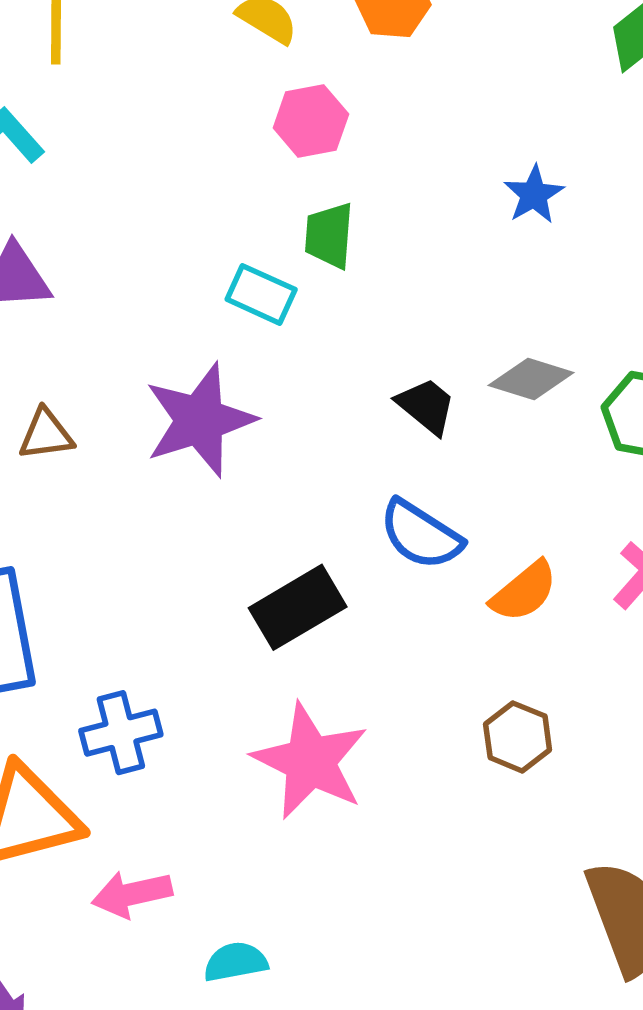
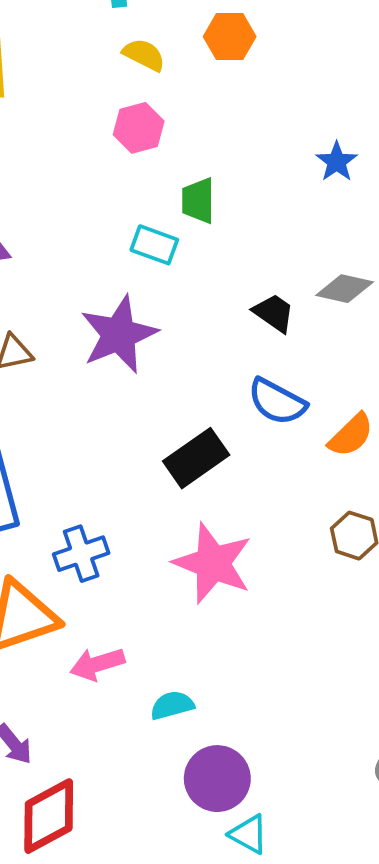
pink hexagon: (311, 121) -> (139, 128), moved

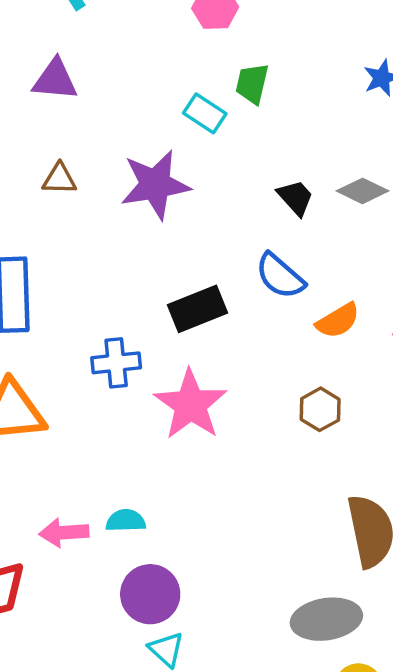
blue cross: (81, 554) -> (116, 363), moved
pink arrow: (97, 664) -> (64, 533), moved

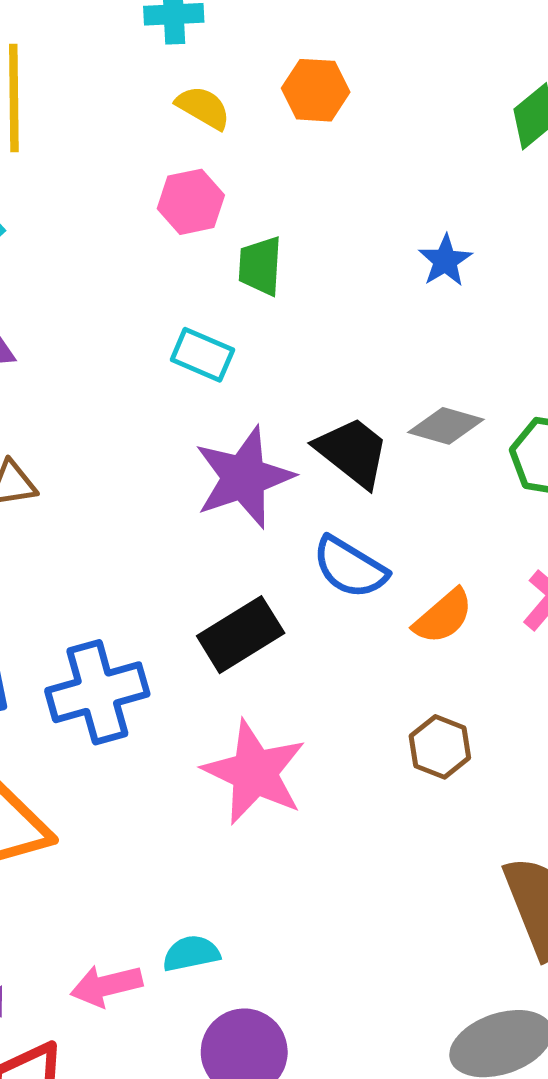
green trapezoid: (252, 84) -> (260, 266), moved
purple star: (155, 185) -> (244, 477), moved
black trapezoid: (296, 198) -> (352, 452), size x1.4
blue cross: (116, 363) -> (97, 692), moved, size x1.4

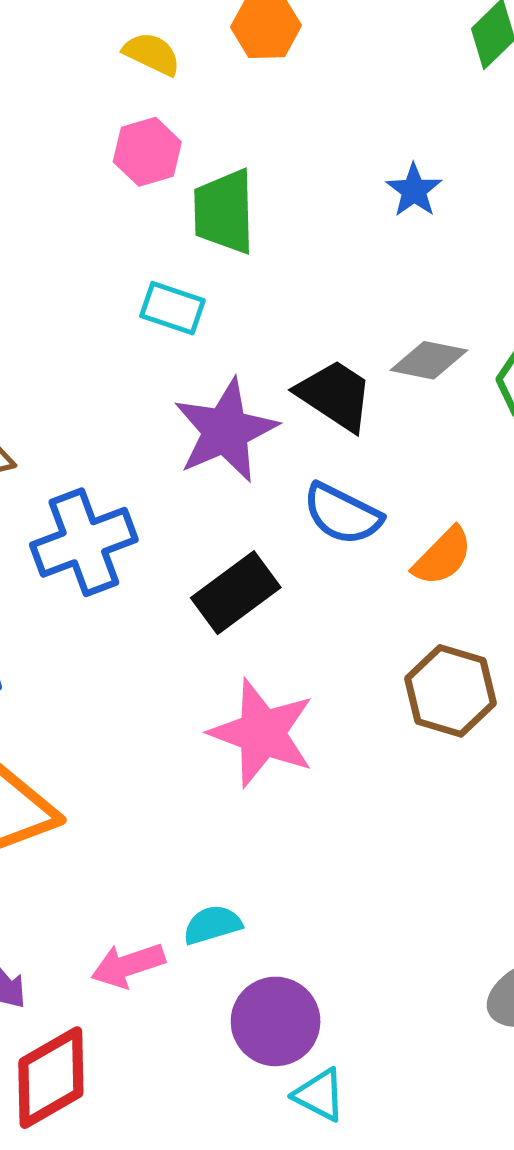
green trapezoid: (260, 266) -> (224, 212), size x1.4
blue cross: (97, 692) -> (84, 542), moved
brown hexagon: (440, 747) -> (451, 691), size x1.4

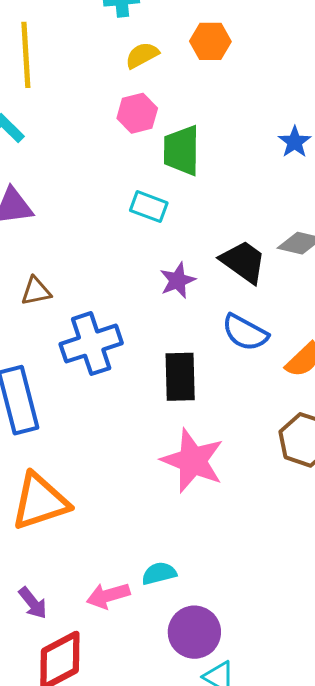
yellow semicircle: (152, 54) -> (142, 55), turned -56
purple star: (226, 431) -> (178, 280), size x0.6
black rectangle: (236, 593) -> (180, 377), turned -57

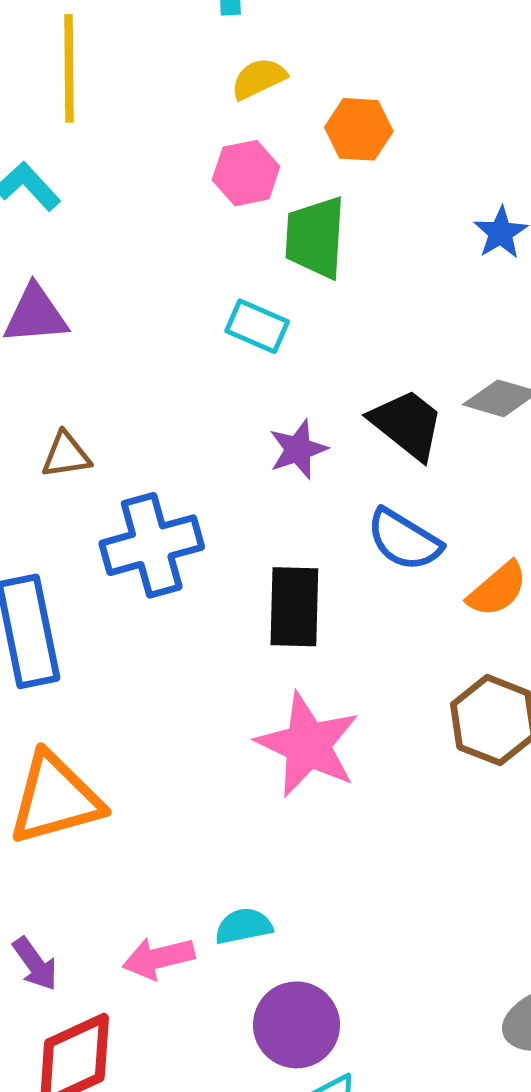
orange hexagon: (210, 41) -> (359, 129), moved

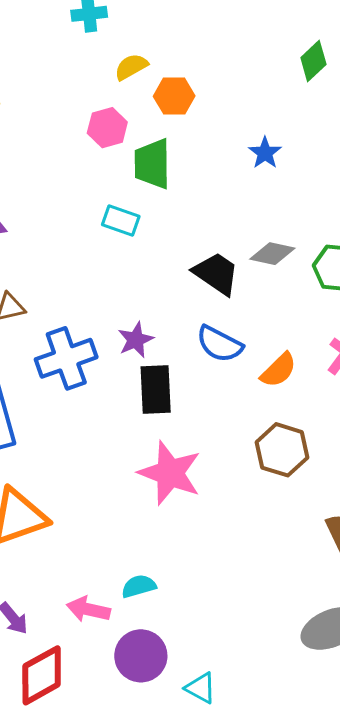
yellow semicircle: (259, 79) -> (131, 67), moved
purple star: (298, 449) -> (136, 340), moved
pink arrow: (159, 958) -> (88, 609), turned 30
purple circle: (296, 1025) -> (141, 656), moved

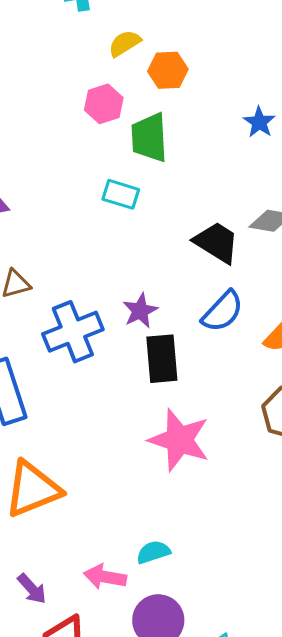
blue semicircle: (220, 344) -> (223, 311), turned -72

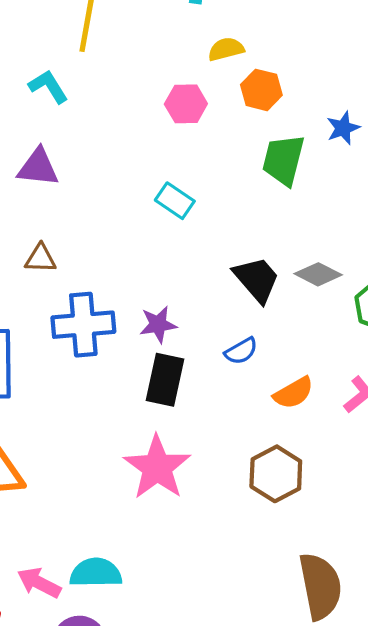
blue star: (259, 122) -> (343, 128), moved
green trapezoid: (149, 137) -> (283, 160), moved
blue semicircle: (223, 311) -> (241, 351), size x0.7
cyan semicircle: (153, 552) -> (96, 573), size x1.4

